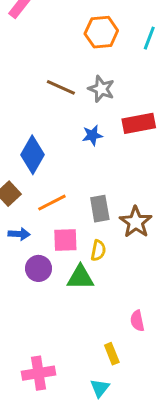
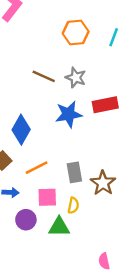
blue star: (92, 135) -> (69, 114), size x1.6

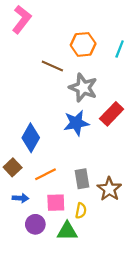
brown line: (44, 76) -> (52, 66), moved
gray star: (76, 78) -> (83, 88), size x1.4
red rectangle: (105, 105) -> (112, 114), turned -35

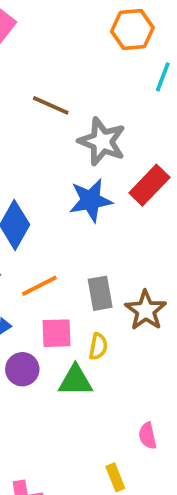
orange hexagon: (83, 44) -> (132, 29), moved

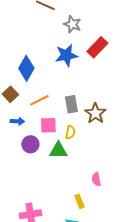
gray star: (102, 141) -> (72, 24), size x0.7

